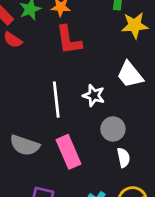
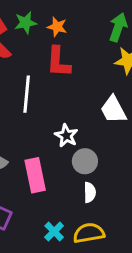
white star: (94, 95) -> (66, 136), moved
white line: (56, 100) -> (27, 94), moved

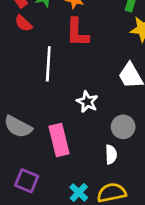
gray circle: (85, 161) -> (123, 127), moved

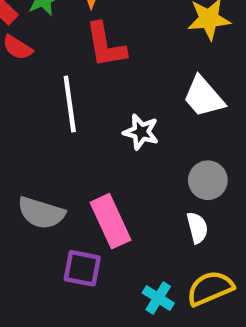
white star: (87, 102) -> (141, 132), moved
purple square: (27, 181) -> (82, 268), moved

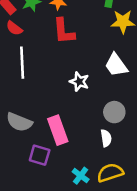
white line: (70, 104) -> (22, 63), moved

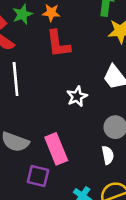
white star: (79, 82) -> (77, 96), turned 30

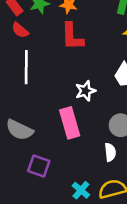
pink rectangle: (56, 149) -> (70, 123), moved

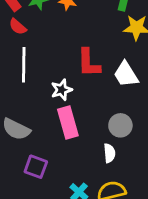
red L-shape: (72, 37) -> (89, 63), moved
white star: (85, 91) -> (62, 90), moved

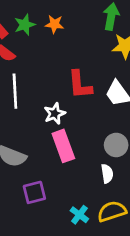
purple square: (36, 167) -> (34, 192), turned -30

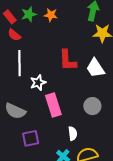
white star: (55, 114) -> (38, 83), moved
white semicircle: (107, 174) -> (73, 134), moved

